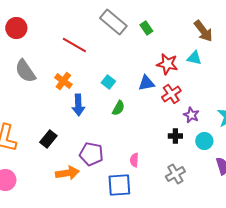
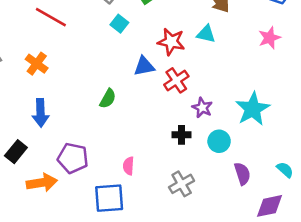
cyan square: (108, 82) -> (119, 24), moved
blue arrow: (78, 105) -> (41, 113), moved
black rectangle: (48, 139) -> (16, 152), moved

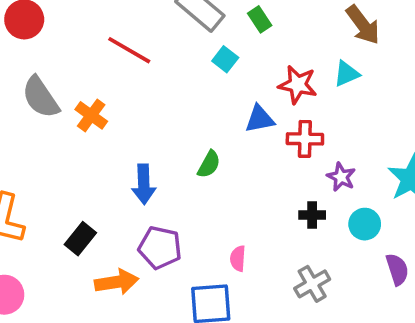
cyan triangle: (206, 34) -> (347, 74), turned -36
orange cross: (37, 64) -> (91, 115), moved
red cross: (176, 80) -> (305, 139), turned 35
blue arrow: (41, 113) -> (144, 184), moved

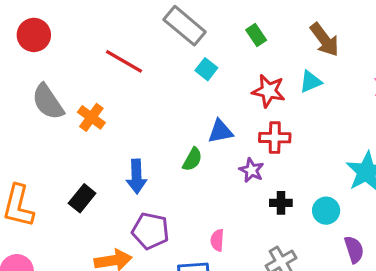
green rectangle: (260, 19) -> (256, 35), moved
blue triangle: (260, 119) -> (220, 131), moved
purple star: (341, 177) -> (251, 170), moved
black rectangle: (80, 239) -> (82, 198), moved

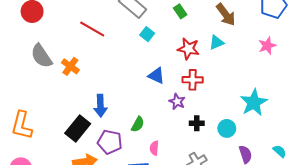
blue triangle: (220, 131) -> (156, 76), turned 36
green semicircle: (192, 159) -> (138, 124), moved
black rectangle: (82, 198) -> (78, 128), moved, size x1.4

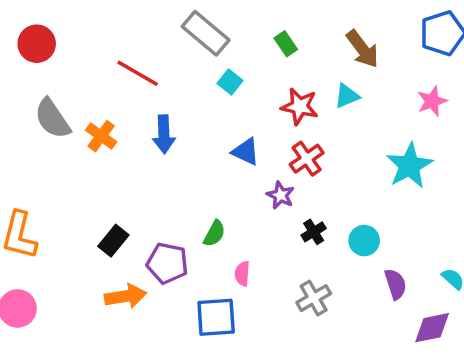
red cross: (193, 80) -> (307, 159), turned -36
cyan star: (254, 103) -> (409, 166), moved
blue arrow: (100, 106) -> (164, 134), moved
black cross: (197, 123) -> (314, 232), turned -32
black rectangle: (78, 128) -> (113, 241), size x0.7

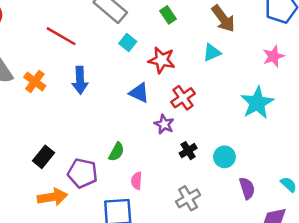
red star: (300, 106) -> (162, 60), moved

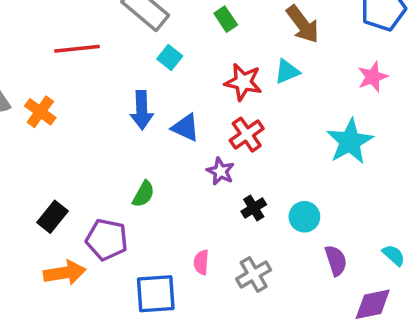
red line: (61, 36) -> (77, 49), turned -36
red star: (162, 60) -> (243, 82), moved
blue arrow: (80, 80) -> (142, 110), moved
green semicircle: (116, 152) -> (143, 194), moved
pink semicircle: (137, 181) -> (201, 262), moved

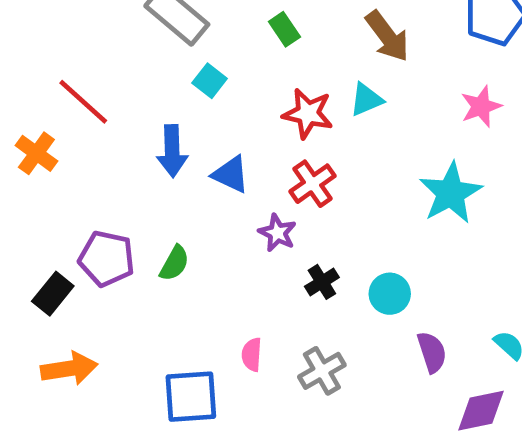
red line: (77, 49) -> (83, 102), moved, turned 48
purple pentagon: (107, 239) -> (107, 259), moved

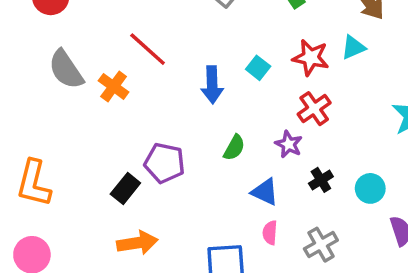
cyan square: (210, 81) -> (258, 68), moved
blue triangle: (231, 174) -> (265, 192), moved
green semicircle: (174, 263) -> (234, 148), moved

